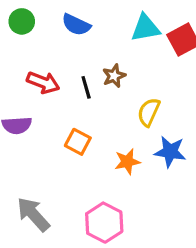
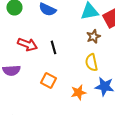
brown star: (114, 76) -> (93, 36), moved
yellow semicircle: (149, 112) -> (91, 62), turned -36

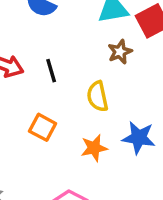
yellow semicircle: (91, 62) -> (98, 96), moved

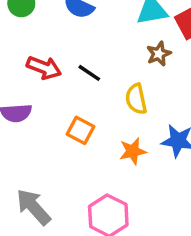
black line: (51, 71) -> (89, 73), turned -40

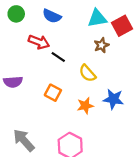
red arrow: (44, 68) -> (39, 42), moved
yellow semicircle: (136, 99) -> (87, 73), turned -30

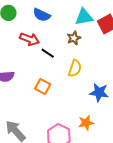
brown star: (101, 45) -> (74, 38), moved
yellow semicircle: (87, 73) -> (75, 68), turned -120
orange star: (85, 106) -> (86, 123), moved

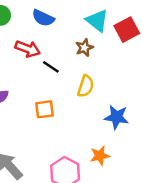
cyan triangle: (84, 17) -> (97, 21), turned 48
orange square: (43, 86) -> (44, 109), turned -35

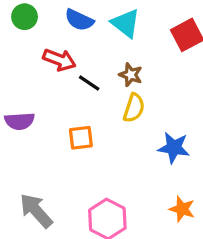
cyan triangle: (97, 21) -> (126, 23), moved
brown star: (84, 48) -> (131, 75), moved, turned -30
orange star: (100, 156) -> (182, 209), moved, turned 30

